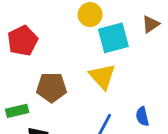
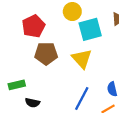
red pentagon: (23, 41) -> (34, 26), moved
brown pentagon: (52, 87) -> (46, 53), moved

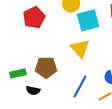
brown pentagon: (46, 53) -> (46, 67), moved

